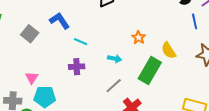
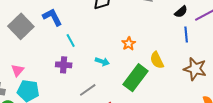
gray square: (30, 34) -> (21, 26), size x1.4
cyan line: (81, 42) -> (71, 41), turned 32
gray line: (114, 86) -> (88, 90), moved

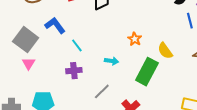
pink triangle: (18, 70) -> (29, 63), moved

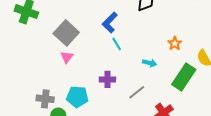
blue L-shape: (55, 25) -> (110, 23), moved, turned -105
purple cross: (74, 71) -> (107, 79), moved

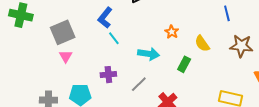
gray square: (66, 33) -> (63, 32), turned 30
cyan arrow: (150, 63) -> (149, 54), size x1.5
green rectangle: (184, 77) -> (184, 64), size x0.6

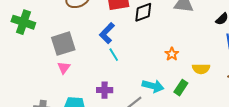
yellow semicircle: (202, 44) -> (201, 69), turned -60
cyan arrow: (149, 54) -> (153, 86), moved

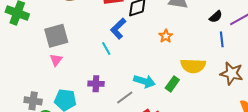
blue L-shape: (107, 33) -> (118, 29), moved
orange star: (172, 54) -> (166, 36), moved
yellow semicircle: (201, 69) -> (193, 66), size x1.4

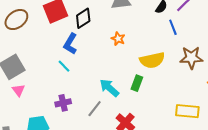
cyan arrow: (144, 81) -> (109, 88), turned -140

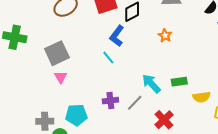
yellow semicircle: (152, 60) -> (201, 97), moved, size x0.7
green rectangle: (137, 83) -> (179, 82), turned 56
purple cross: (63, 103) -> (110, 101), moved

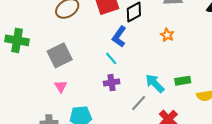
pink triangle: (61, 77) -> (61, 86), moved
purple cross: (110, 101) -> (112, 83), moved

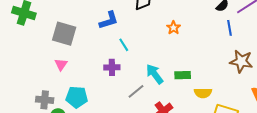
blue L-shape: (119, 37) -> (109, 20), moved, turned -150
gray square: (60, 55) -> (64, 34), turned 35
cyan line: (111, 58) -> (124, 45), moved

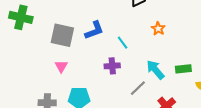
blue L-shape: (109, 20) -> (94, 30), moved
orange star: (173, 28) -> (158, 29), moved

